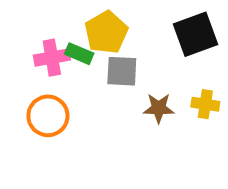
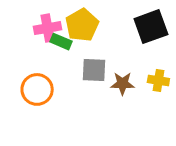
pink cross: (52, 58) -> (48, 28), moved
gray square: (122, 71) -> (94, 70), moved

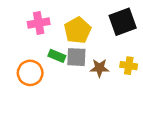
yellow pentagon: (82, 25) -> (78, 30), moved
green rectangle: (61, 42) -> (57, 56), moved

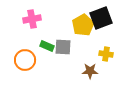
yellow pentagon: (78, 30) -> (83, 25), moved
brown star: (99, 68) -> (90, 71), moved

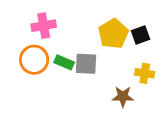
black square: (101, 18) -> (141, 35), moved, size x0.6
orange circle: (25, 60) -> (34, 60), moved

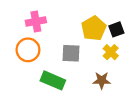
green rectangle: (64, 62) -> (53, 80), moved, size x1.5
yellow cross: (145, 73) -> (111, 52), moved, turned 35

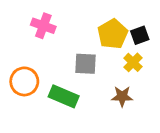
pink cross: (36, 22) -> (43, 26), turned 30
orange circle: (28, 50) -> (24, 81), moved

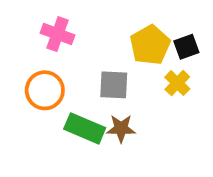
orange circle: (24, 81) -> (45, 90), moved
brown star: (122, 96) -> (121, 128), moved

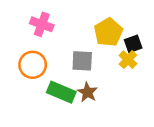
black square: (186, 47) -> (133, 44), moved
brown star: (121, 128) -> (87, 92), turned 30

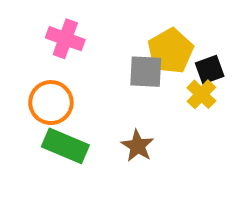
gray square: (82, 61) -> (146, 72), moved
green rectangle: (61, 92) -> (65, 146), moved

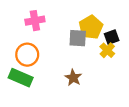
pink cross: (65, 39) -> (35, 21), turned -30
green rectangle: (65, 146) -> (21, 78), moved

